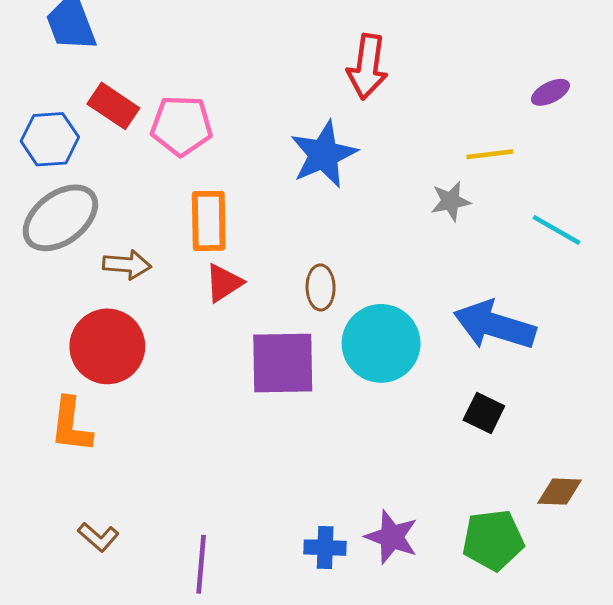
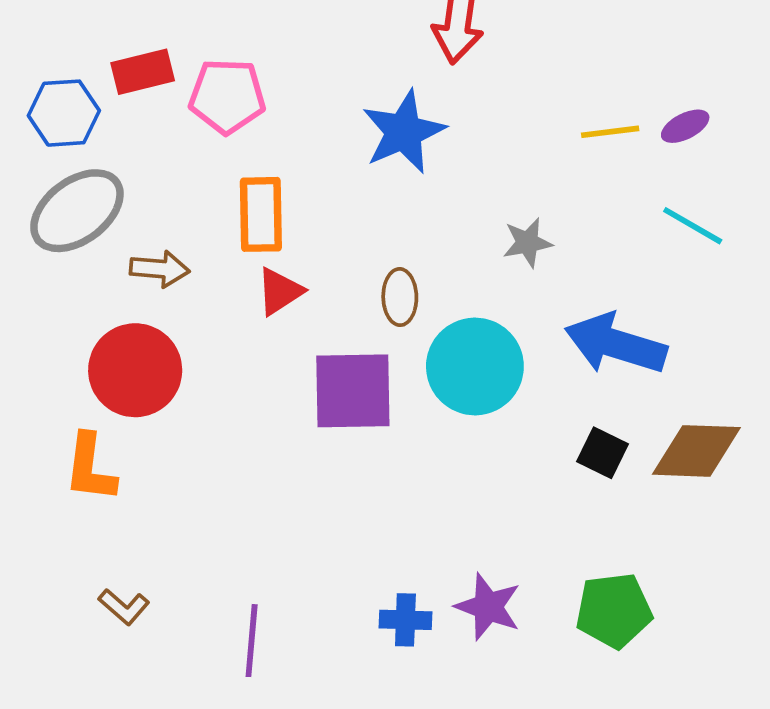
purple ellipse: (550, 92) -> (685, 126), moved
red rectangle: (113, 106) -> (143, 72), turned -48
gray star: (451, 201) -> (527, 243), moved
brown diamond: (560, 492) -> (696, 451), moved, size x1.6

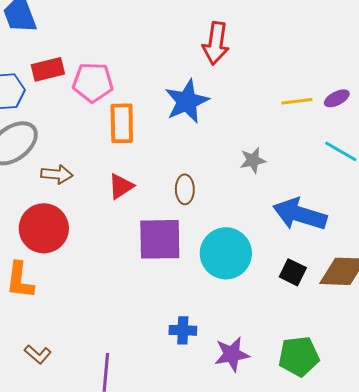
orange rectangle: (261, 214) -> (122, 123), moved
cyan circle: (475, 366) -> (226, 253), moved
purple star: (488, 607) -> (232, 354), turned -30
blue cross: (405, 620) -> (183, 330), moved

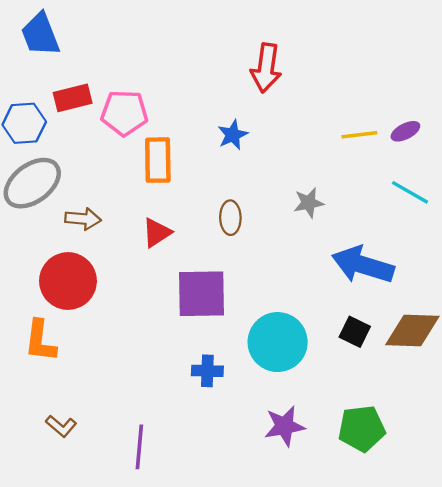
blue star: (187, 101) -> (233, 135), size x0.6
brown ellipse: (185, 189) -> (230, 218), moved
cyan circle: (226, 253) -> (278, 342), moved
blue cross: (183, 330) -> (207, 371), moved

